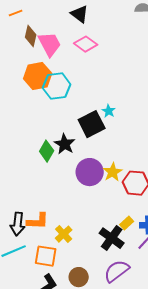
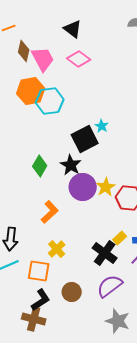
black star: (65, 144) -> (71, 165), moved
orange L-shape: (38, 221) -> (50, 212), moved, turned -45

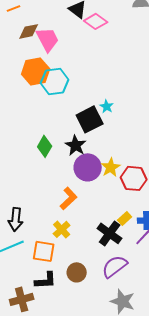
brown diamond: (24, 51) -> (29, 31), turned 65
pink diamond: (79, 59) -> (96, 21), moved
orange L-shape: (50, 212) -> (69, 198), moved
black L-shape: (41, 300) -> (46, 280), turned 30
brown cross: (34, 319) -> (22, 299), moved, turned -30

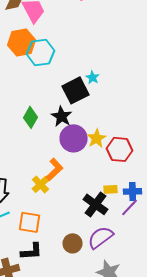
yellow rectangle: (125, 218) -> (110, 189), turned 40
yellow cross: (62, 229) -> (40, 184), moved
brown circle: (77, 272) -> (72, 243), moved

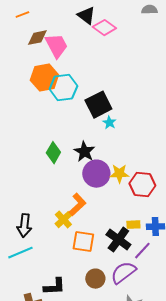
cyan star: (92, 77) -> (109, 123), moved
black square: (76, 90) -> (98, 105), moved
yellow star: (96, 138) -> (119, 174), turned 30
purple line: (130, 207) -> (142, 251), moved
orange square: (30, 222) -> (83, 242), moved

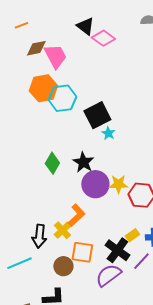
yellow rectangle: (133, 225) -> (132, 235), turned -32
black arrow: (24, 226) -> (39, 236), moved
purple semicircle: (123, 273) -> (108, 275), moved
brown circle: (95, 279) -> (63, 266), moved

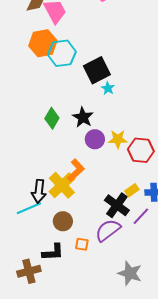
purple circle: (95, 184) -> (95, 139), size x0.7
yellow cross: (62, 230) -> (62, 185), size x1.5
orange square: (82, 252) -> (82, 244), moved, size x0.6
cyan line: (19, 263) -> (29, 208), moved

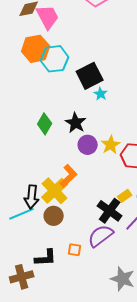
yellow star: (118, 139) -> (111, 145), turned -30
brown circle: (63, 221) -> (54, 216), moved

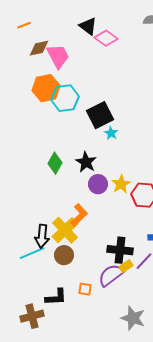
yellow rectangle: (125, 196) -> (126, 266), moved
black cross: (110, 211) -> (120, 250), turned -30

